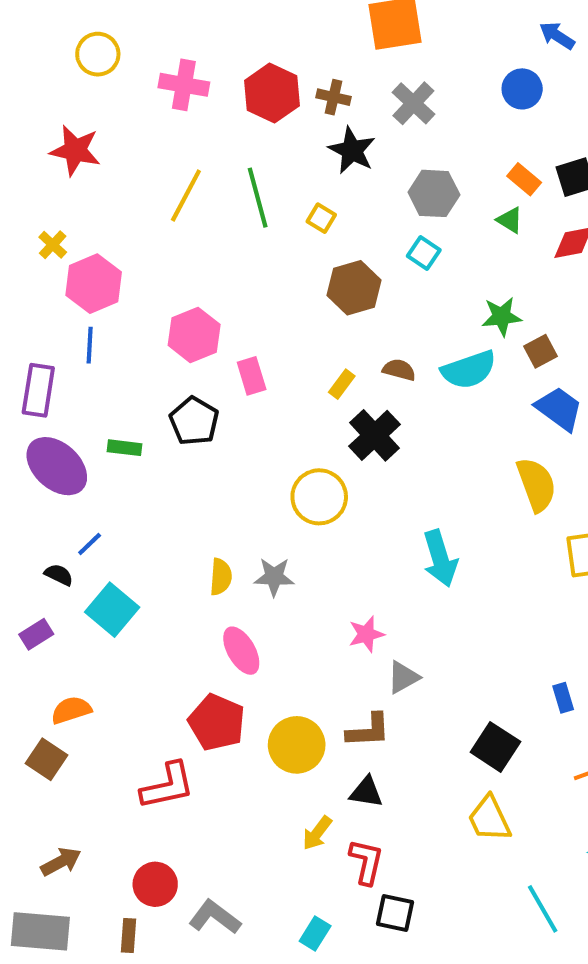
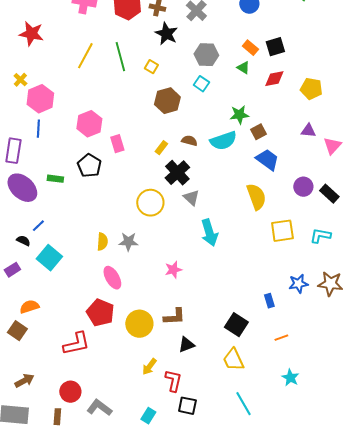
gray triangle: (403, 677) -> (191, 198), moved, turned -48
black triangle: (366, 792) -> (186, 345), moved, turned -30
cyan line: (543, 909) -> (243, 404), moved

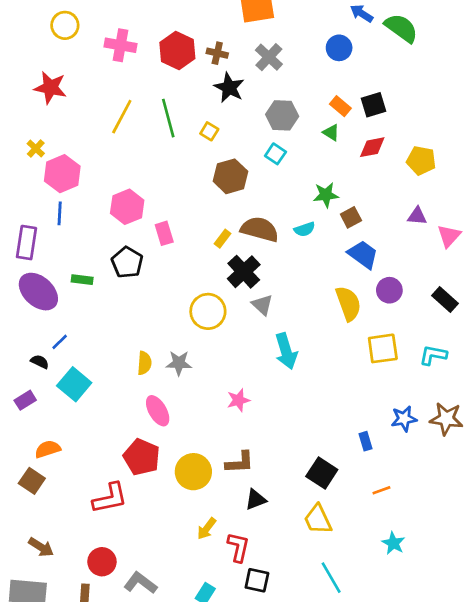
brown semicircle: (189, 141) -> (260, 229), size x1.8
cyan semicircle: (223, 141) -> (305, 229), size x0.6
purple circle: (303, 187) -> (389, 290), moved
brown arrow: (24, 381) -> (41, 547), turned 60

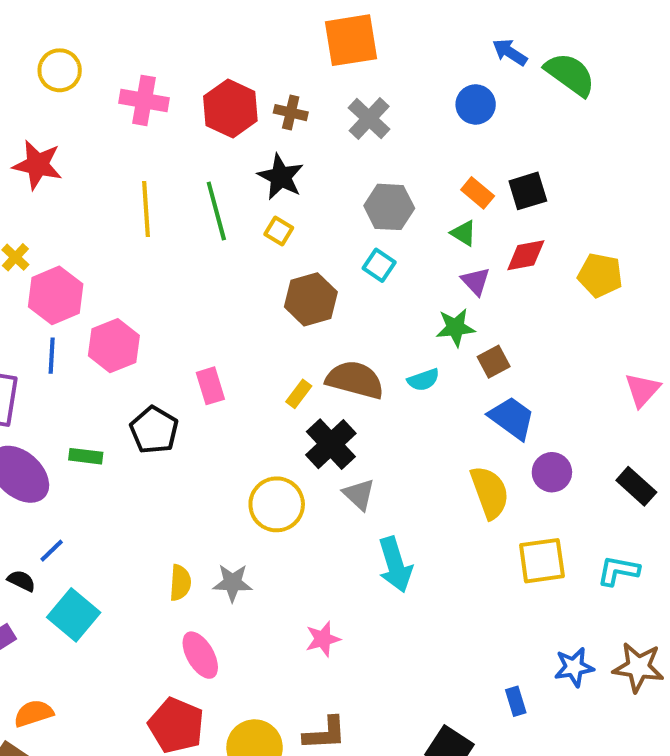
black star: (229, 88) -> (281, 177), moved
yellow line: (122, 117) -> (146, 209), turned -32
pink hexagon: (127, 207) -> (114, 346), moved
purple triangle: (417, 216) -> (476, 281), moved, turned 42

